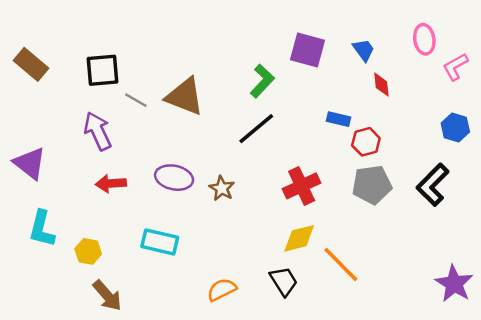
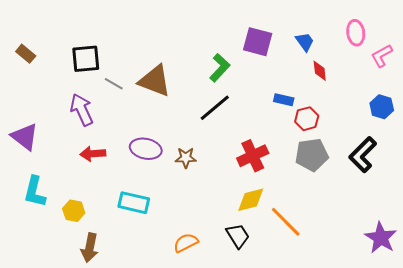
brown rectangle: (31, 64) -> (26, 54), size x0.7
brown star: (222, 188) -> (186, 158), turned -30
brown arrow: (107, 296) -> (90, 248), turned 52

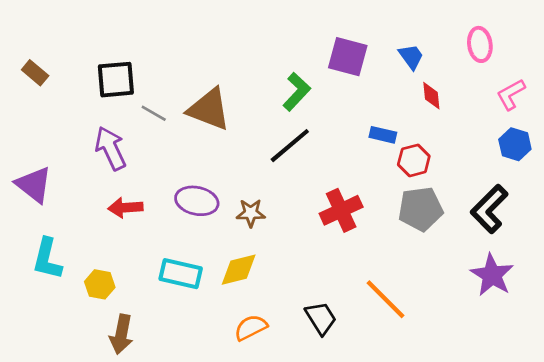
pink L-shape: (382, 56) -> (511, 94), moved
yellow diamond: (251, 200) -> (239, 270), moved
purple star: (381, 238) -> (492, 275), moved

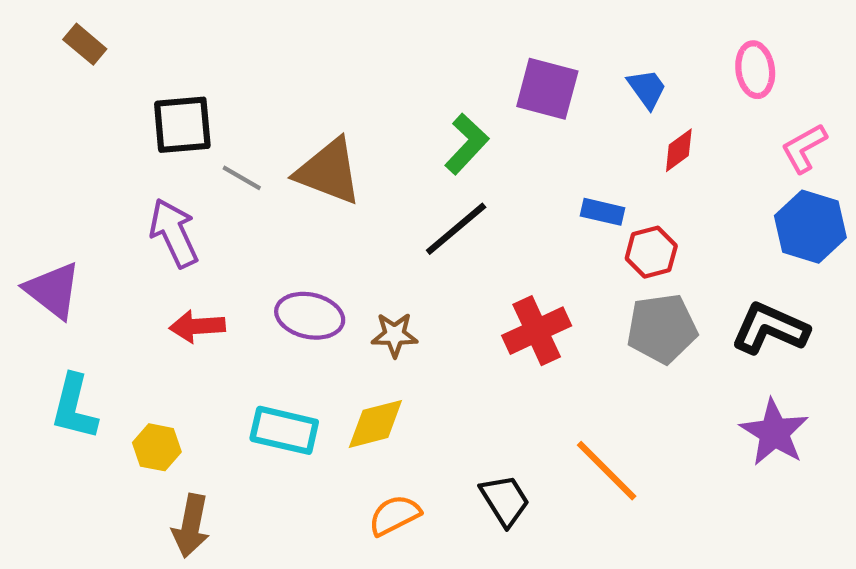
brown rectangle: (35, 73) -> (85, 44), moved
red diamond: (431, 96) -> (679, 150), turned 60
blue hexagon: (515, 144) -> (810, 227), size x1.4
black L-shape: (489, 209) -> (770, 328), turned 69

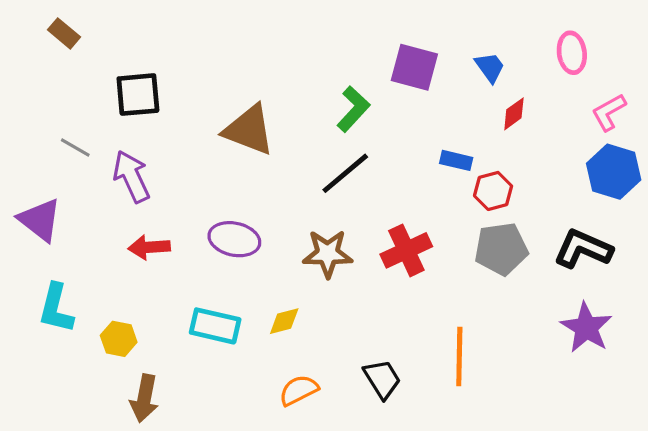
gray line: (242, 178) -> (75, 148), moved
brown star: (395, 335) -> (328, 254), moved, size x1.4
yellow diamond: (375, 424) -> (284, 321), size x0.7
orange line: (607, 471) -> (459, 356), turned 46

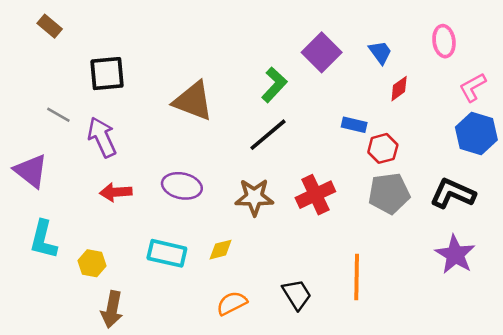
purple square: (414, 67) -> (322, 52), turned 30

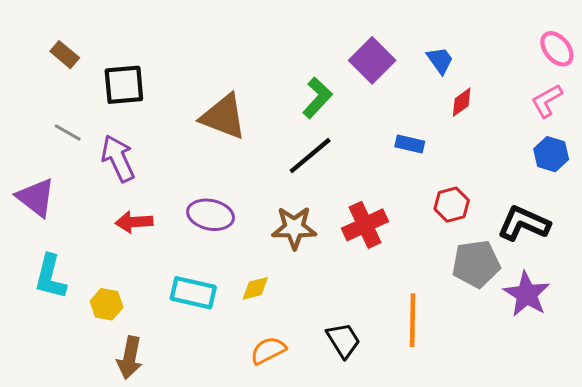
brown rectangle: (50, 26) -> (65, 55), moved
pink ellipse: (444, 41) -> (557, 49), moved, turned -32
blue hexagon: (476, 133) -> (551, 154), size x0.7
red hexagon: (383, 148) -> (452, 205), moved
gray pentagon: (389, 193) -> (476, 264), moved

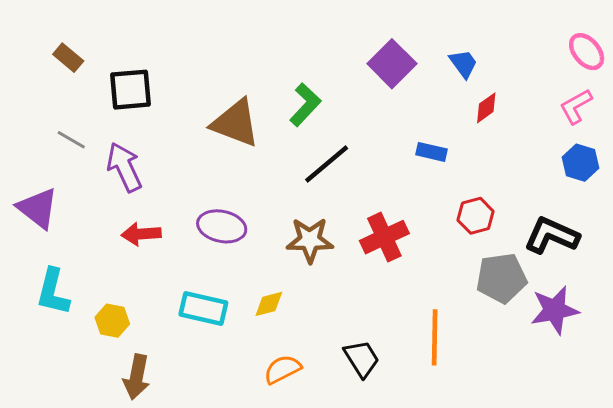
green L-shape: (317, 98) -> (305, 105), moved
purple star: (527, 294) -> (555, 310), turned 30

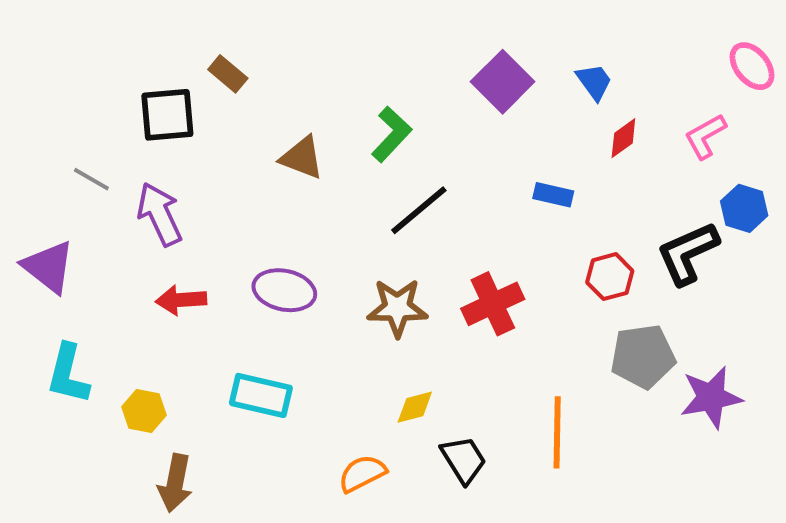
brown rectangle: (68, 58) -> (228, 74), moved
pink L-shape: (576, 106) -> (705, 136), moved
brown triangle: (235, 123) -> (302, 158), size x0.7
black L-shape: (552, 236) -> (688, 253), moved, turned -48
yellow diamond: (269, 304) -> (415, 407), moved

